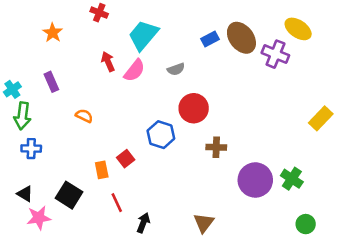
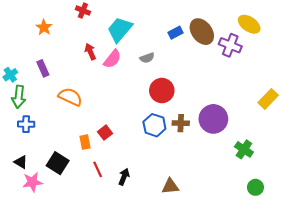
orange semicircle: (84, 116) -> (70, 97), size x1.6
blue hexagon: (161, 135) -> (154, 125), moved
purple circle: (255, 180) -> (213, 119), moved
black arrow: (143, 223) -> (124, 177), moved
brown triangle: (204, 223) -> (170, 186), turned 48

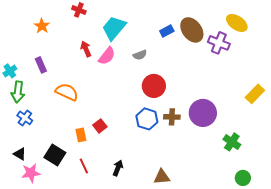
blue cross: (26, 124) -> (25, 118), turned 35
red line: (98, 169) -> (84, 166), moved

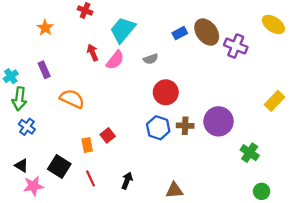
yellow ellipse: (237, 23) -> (273, 24), moved

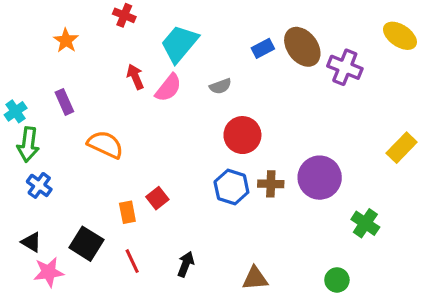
green circle: (262, 191) -> (337, 280), moved

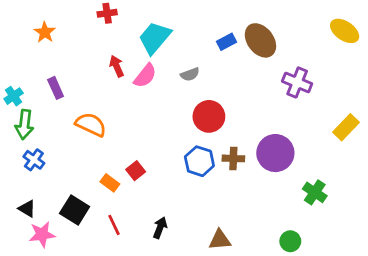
red cross: (124, 15) -> (107, 13), turned -30
orange star: (66, 40) -> (45, 32), moved
purple cross: (345, 67) -> (297, 82), moved
orange rectangle: (127, 212) -> (110, 183), turned -42

